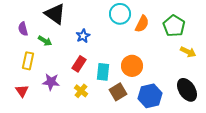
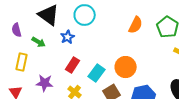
cyan circle: (120, 14) -> (85, 15), moved
blue star: (83, 36) -> (68, 37), moved
cyan rectangle: (103, 72) -> (97, 73), turned 30

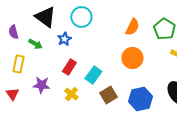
orange circle: (126, 67) -> (132, 58), moved

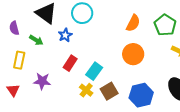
yellow cross: (71, 94) -> (86, 90), moved

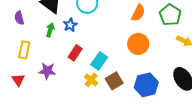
green arrow: (36, 40) -> (50, 30), moved, turned -104

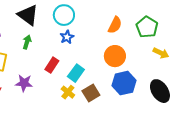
blue star: (70, 25) -> (67, 37), moved
blue hexagon: (146, 85) -> (124, 83), moved

